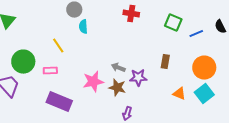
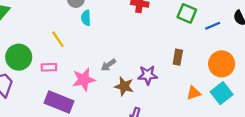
gray arrow: (118, 68) -> (108, 65), moved, turned -56
pink star: (93, 82) -> (84, 80), moved
orange triangle: (179, 94) -> (194, 93), turned -40

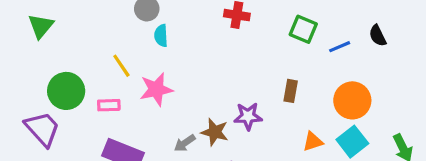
gray arrow: (108, 65) -> (185, 143), moved
pink star: (84, 80) -> (156, 89), moved

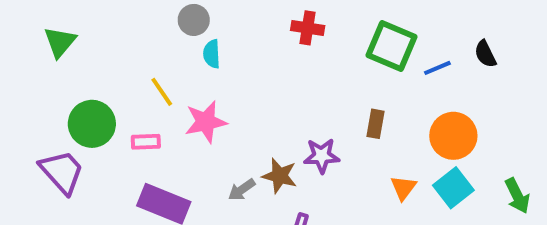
green square: (303, 29) -> (391, 46), size x1.4
orange triangle: (313, 142) -> (403, 188), turned -35

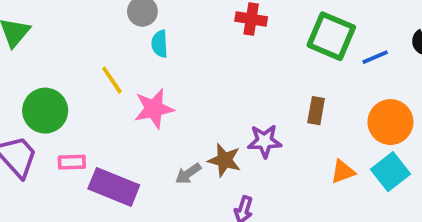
pink rectangle: (146, 142) -> (72, 162), moved
orange triangle: (403, 188) -> (343, 172), turned 32

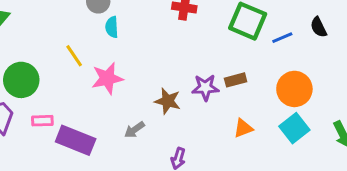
brown rectangle: (316, 111) -> (236, 80), turned 65
purple star: (265, 141) -> (205, 87), moved
brown star: (224, 160) -> (168, 101), moved
orange triangle: (343, 172) -> (243, 128), moved

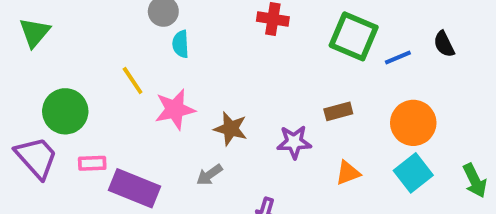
purple star: (205, 87) -> (294, 142), moved
brown star: (168, 101) -> (231, 129), moved

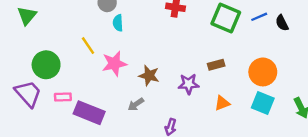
blue line: (398, 57) -> (259, 17), moved
cyan square: (413, 173) -> (263, 103), turned -30

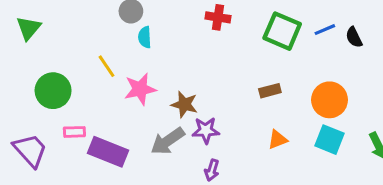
purple star: (189, 84) -> (206, 130), moved
purple trapezoid: (28, 94) -> (30, 150), moved
gray arrow: (136, 104) -> (168, 141), size x1.6

